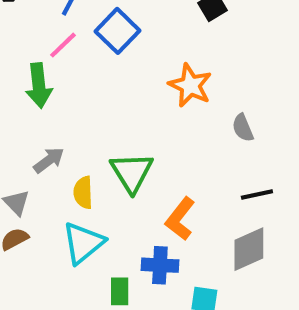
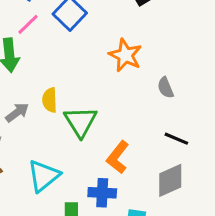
yellow semicircle: (83, 192) -> (50, 100), moved
black line: (257, 195) -> (176, 139), turned 35

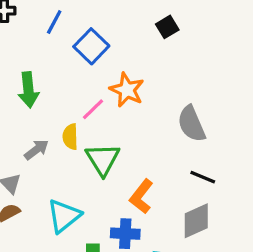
pink line: (28, 24) -> (93, 109), moved
orange star: (125, 55) -> (127, 90), moved
gray semicircle: (166, 88) -> (191, 124), size x1.6

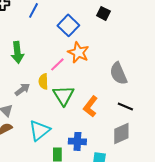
black square: (167, 27) -> (103, 13), turned -32
blue square: (91, 46) -> (68, 25), moved
orange L-shape: (141, 196) -> (90, 106), moved

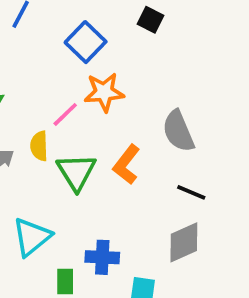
orange star: (78, 52) -> (104, 92), turned -30
orange L-shape: (90, 106) -> (126, 165), moved

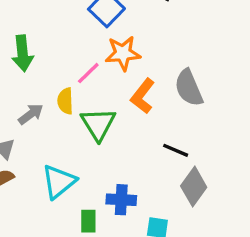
orange L-shape: (126, 165) -> (143, 96), moved
black line: (191, 192) -> (176, 150), moved
gray diamond: (184, 242) -> (194, 187), turned -30

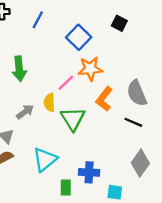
black line: (176, 150) -> (133, 122), moved

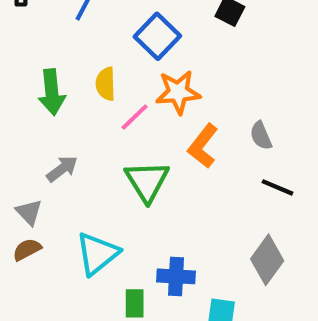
gray semicircle: (137, 93) -> (261, 136), size x0.6
yellow semicircle: (49, 102) -> (106, 84), moved
black line: (133, 122) -> (277, 187), moved

